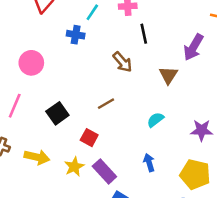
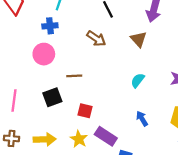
pink circle: (31, 63) -> (44, 54), moved
brown line: (106, 104) -> (74, 76), moved, turned 42
black square: (57, 113) -> (52, 97), turned 30

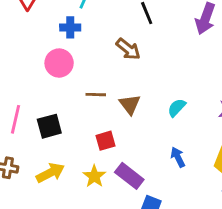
brown triangle: (139, 39) -> (130, 104), moved
black square: (52, 97) -> (49, 126), moved
red square: (85, 111) -> (106, 141), turned -35
yellow arrow: (45, 139) -> (50, 173), turned -30

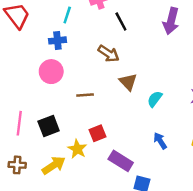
brown triangle: (130, 104) -> (128, 82), moved
yellow star: (94, 176) -> (77, 149), moved

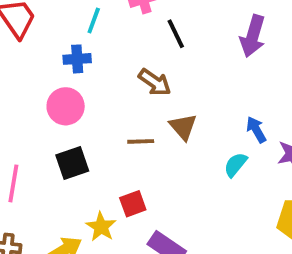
brown line: (85, 95) -> (141, 141), moved
cyan semicircle: (155, 99) -> (235, 165), moved
black square: (49, 126) -> (72, 163), moved
blue arrow: (160, 141) -> (256, 130), moved

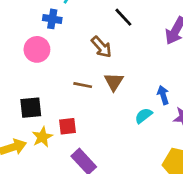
black line: (176, 34) -> (123, 17), turned -30
black square: (72, 163) -> (31, 108), moved

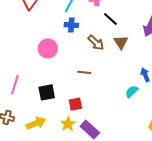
blue cross: (52, 19) -> (71, 25), moved
brown triangle: (114, 82) -> (121, 42), moved
yellow star: (42, 137) -> (68, 124), moved

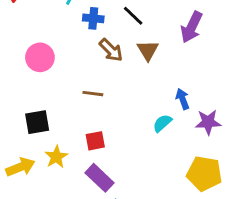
blue cross: (71, 25) -> (93, 18), moved
red square: (75, 104) -> (95, 141), moved
yellow star: (68, 124) -> (56, 157), moved

